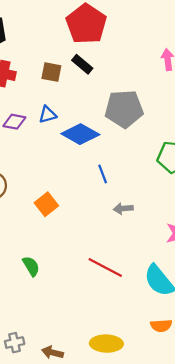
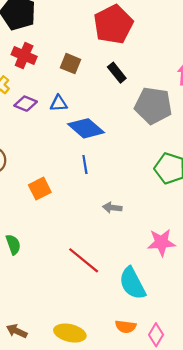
black rectangle: (82, 64) -> (117, 73), moved
gray pentagon: (124, 109) -> (153, 106), moved
blue line: (103, 174) -> (85, 165), moved

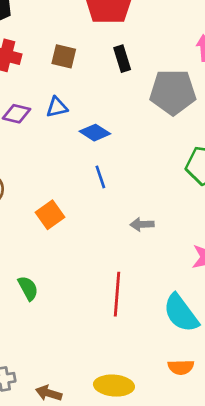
black rectangle: (117, 73) -> (122, 59), turned 30
blue diamond: (86, 128) -> (95, 133), size x0.7
red line: (84, 260) -> (117, 294), turned 64

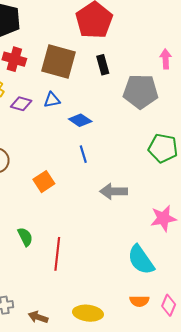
brown square: (64, 56) -> (59, 61), size x1.8
gray arrow: (142, 224) -> (114, 191), size x1.5
red line: (117, 294) -> (57, 254), moved

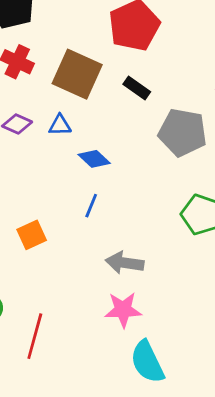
black rectangle: (103, 65) -> (137, 88), turned -48
blue line: (83, 154) -> (91, 206), turned 30
pink star: (163, 218) -> (123, 310), moved

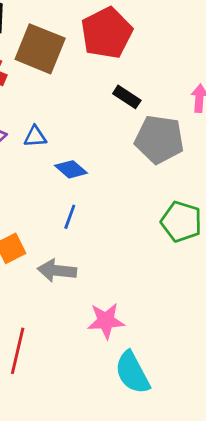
brown square: (77, 74) -> (40, 49), moved
black rectangle: (137, 88) -> (127, 97), moved
gray arrow: (125, 263) -> (57, 271), moved

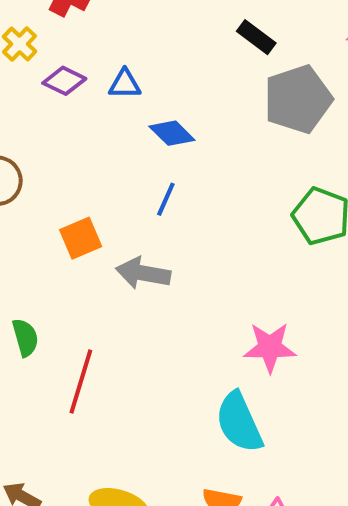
gray pentagon: (159, 139) -> (298, 99), turned -30
pink star: (106, 321) -> (270, 347), moved

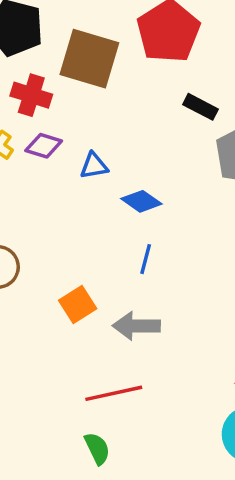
purple diamond: (64, 81) -> (44, 146), moved
green semicircle: (25, 337) -> (97, 449), moved
red line: (81, 382) -> (114, 393), moved, turned 70

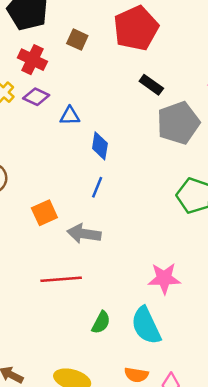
brown square: (89, 59) -> (77, 40), size x0.5
blue diamond: (141, 201) -> (100, 146), turned 56
green semicircle: (97, 449) -> (101, 322), moved, turned 45

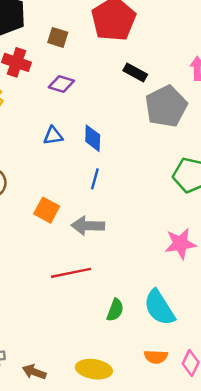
purple diamond: (36, 97) -> (61, 84), moved
blue triangle: (70, 116) -> (53, 136), moved
orange square: (44, 213) -> (47, 210), turned -30
pink star: (164, 278) -> (180, 244), moved

